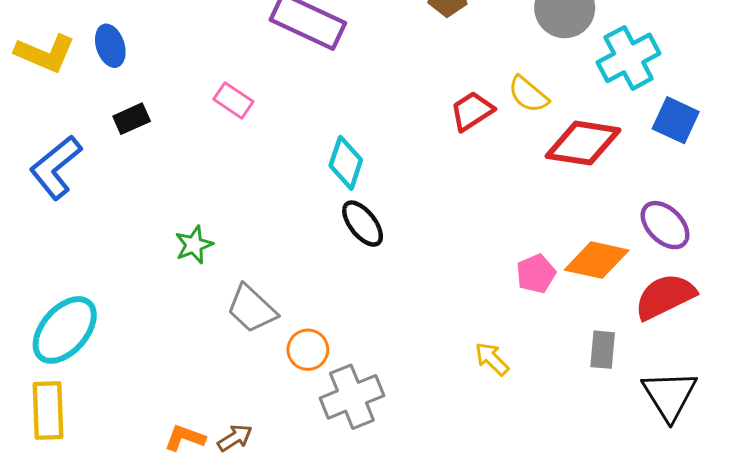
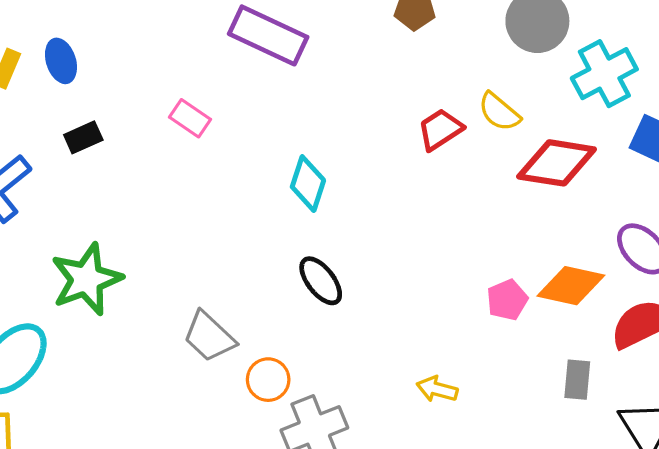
black ellipse: (363, 224) -> (321, 281), moved
green star: (194, 245) -> (86, 279), moved, size x1.8
yellow arrow: (492, 359) -> (437, 389), moved, turned -30

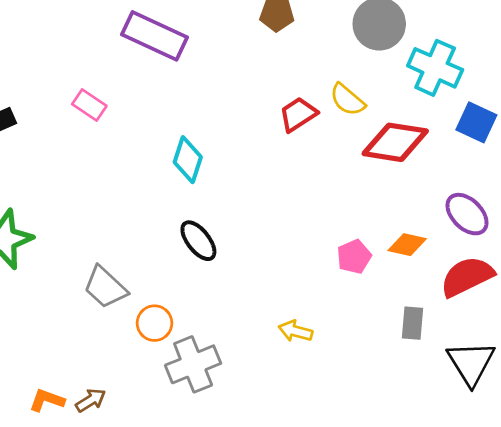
cyan cross: (604, 74) -> (435, 68), turned -38
orange diamond: (571, 286) -> (407, 245), size x0.7

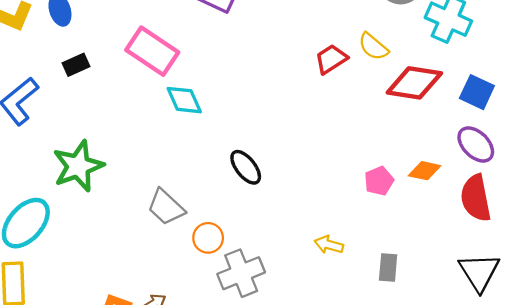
pink rectangle: (89, 105) -> (152, 51), size x1.8
blue square: (476, 122) -> (477, 92), moved
cyan diamond: (188, 160) -> (184, 100), moved, turned -42
red semicircle: (467, 277) -> (476, 198), turned -75
gray rectangle: (412, 323) -> (388, 268), moved

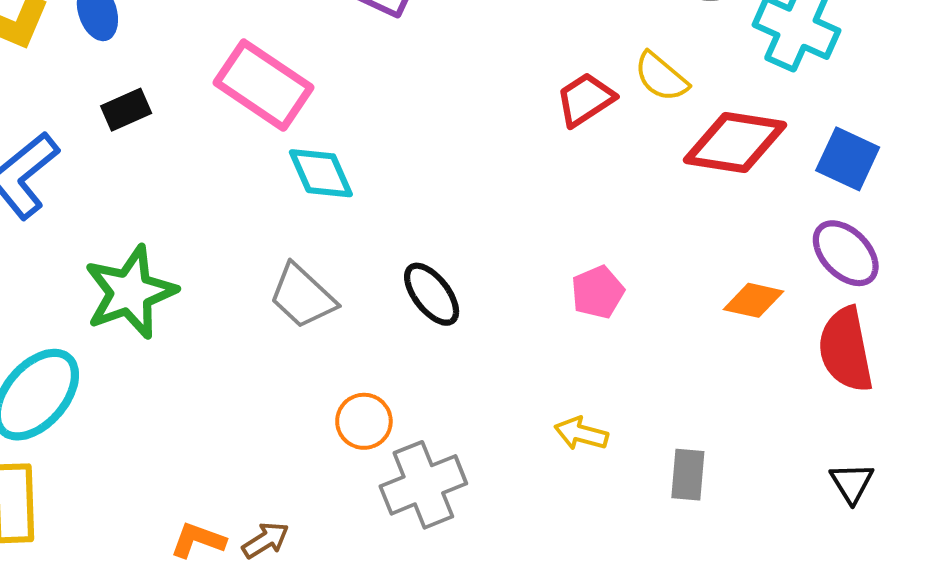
pink pentagon: (379, 181) -> (598, 292), moved
gray trapezoid: (166, 207) -> (302, 296), moved
black triangle: (479, 272) -> (852, 483), size x0.6

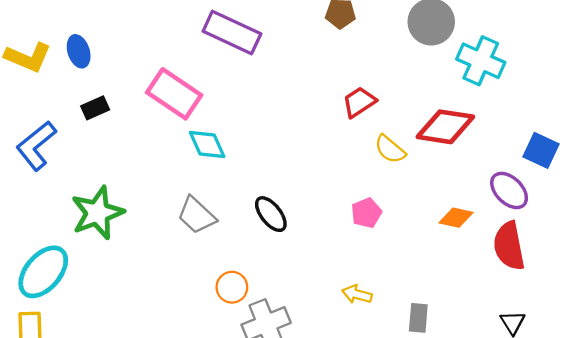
yellow semicircle: (661, 77) -> (390, 149), moved
blue square: (848, 159) -> (541, 150), moved

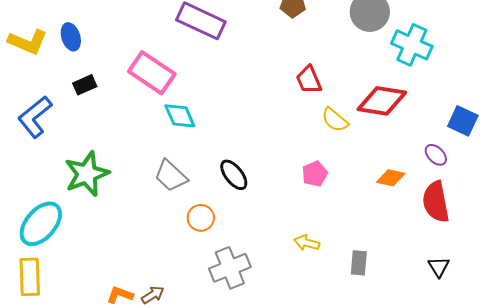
red trapezoid: (359, 102) -> (309, 80), turned -80
purple ellipse: (509, 190) -> (436, 155), size x0.7
orange circle: (232, 287) -> (201, 218), moved

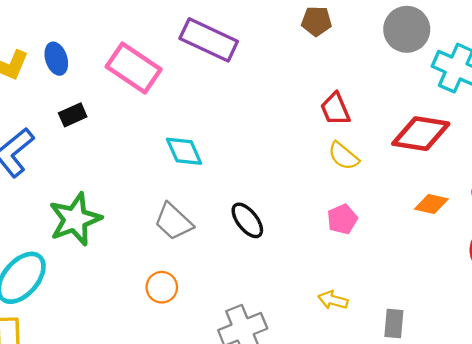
pink rectangle: (152, 73) -> (134, 68), moved
yellow semicircle: (335, 120) -> (343, 156), moved
orange diamond: (391, 178) -> (431, 204), moved
orange circle: (201, 218) -> (162, 287), moved

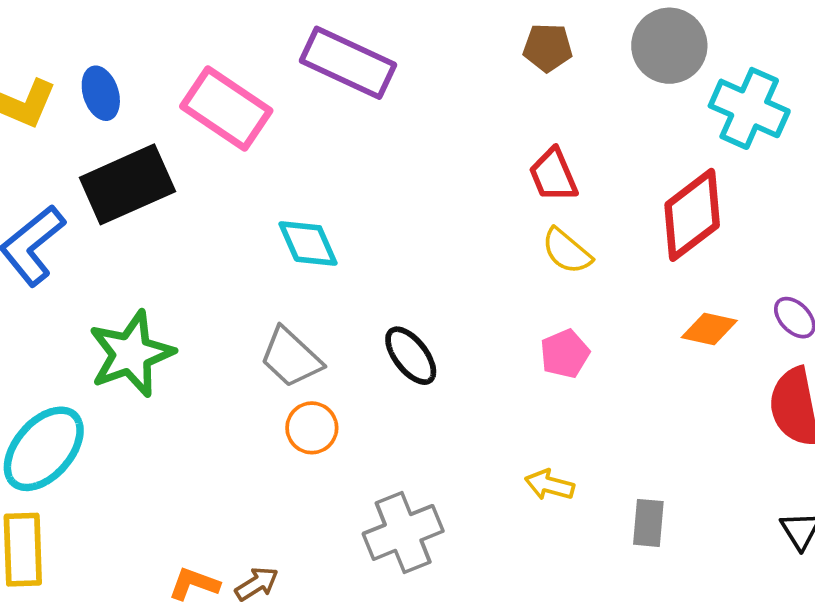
brown pentagon: (316, 21) -> (548, 48), moved
black rectangle: (73, 115) -> (127, 184), size x2.0
red diamond: (421, 134) -> (692, 215), turned -46
orange circle: (162, 287) -> (312, 428), moved

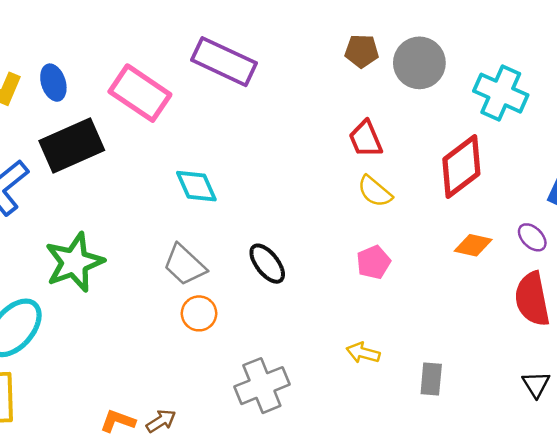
gray circle: (669, 46) -> (419, 63), moved

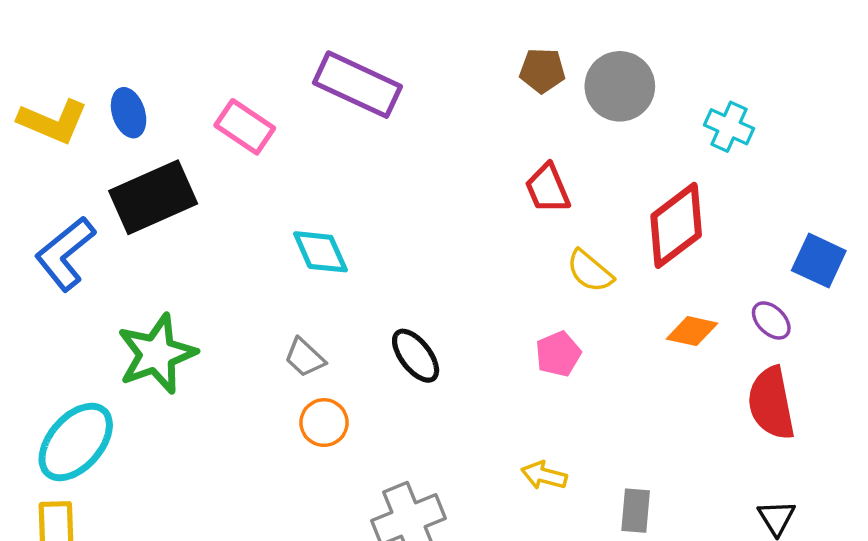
pink rectangle: (140, 93) -> (245, 127), size x0.7
cyan cross: (501, 93) -> (729, 127), size x0.7
yellow semicircle: (375, 191) -> (590, 271), moved
gray trapezoid: (185, 265) -> (305, 357), size x0.7

